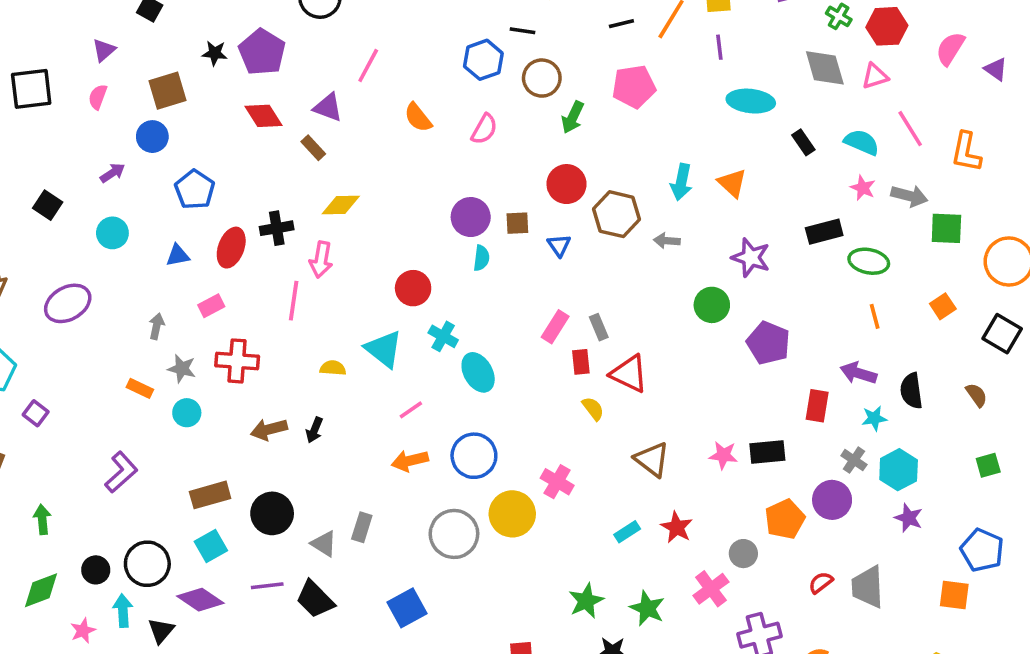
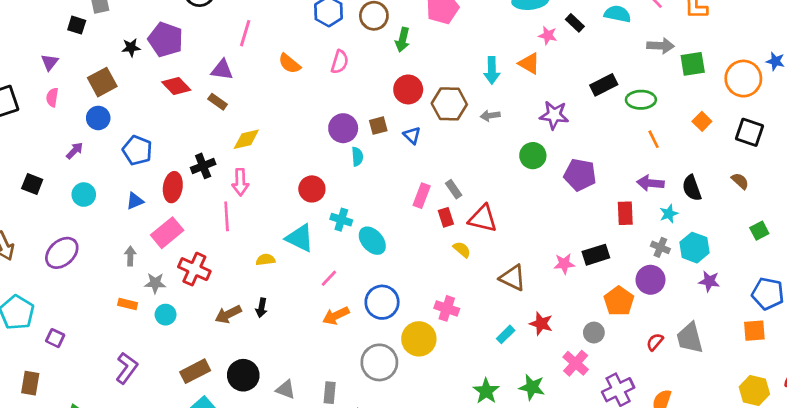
pink star: (863, 188) -> (548, 35), moved
pink rectangle: (211, 306) -> (167, 233), size x1.6
red cross: (237, 361) -> (194, 269), turned 32
gray rectangle: (362, 527) -> (330, 393), moved

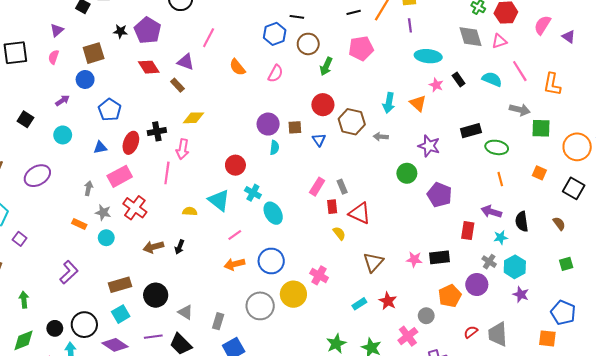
orange square: (702, 121) -> (539, 173), turned -32
brown triangle: (513, 278) -> (373, 262), turned 35

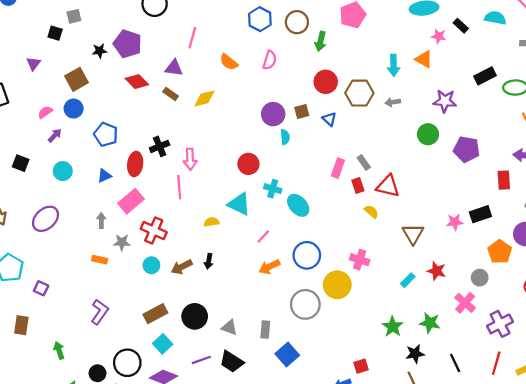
pink semicircle: (54, 57) -> (45, 112), moved, turned 48
yellow diamond: (193, 118) -> (205, 98), moved
cyan circle: (106, 238) -> (151, 265), moved

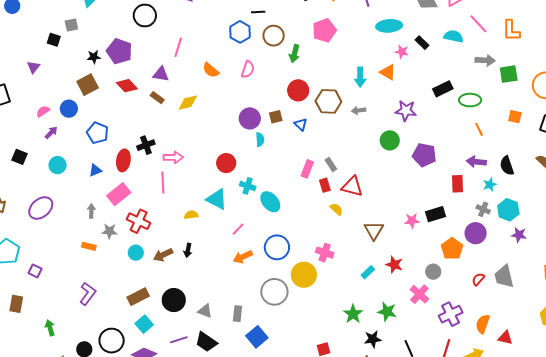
brown square: (77, 79) -> (88, 85), moved
pink arrow: (190, 159) -> (173, 157), turned -90

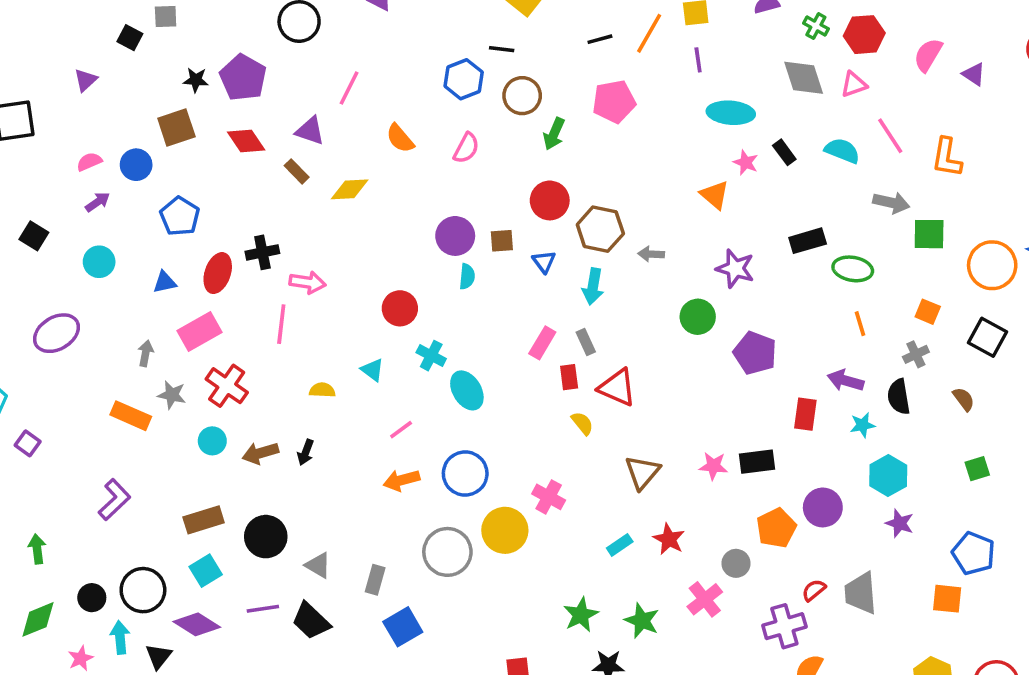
cyan arrow: (360, 77) -> (593, 286), moved
cyan triangle: (217, 199) -> (372, 370), size x0.6
gray cross: (483, 209) -> (916, 354), moved, turned 32
orange rectangle: (89, 246) -> (131, 416), size x1.5
purple cross: (451, 314) -> (784, 626), moved

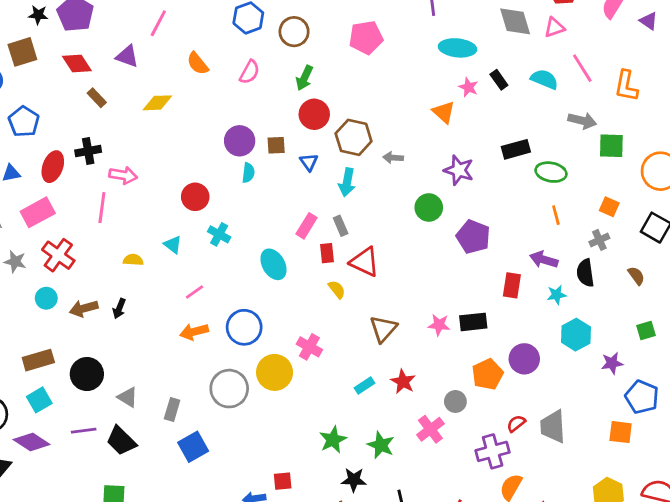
green arrow: (554, 134) -> (304, 78), moved
brown rectangle: (297, 171) -> (97, 98), moved
cyan ellipse: (467, 390) -> (273, 264), moved
purple star: (900, 523) -> (612, 363), moved, turned -30

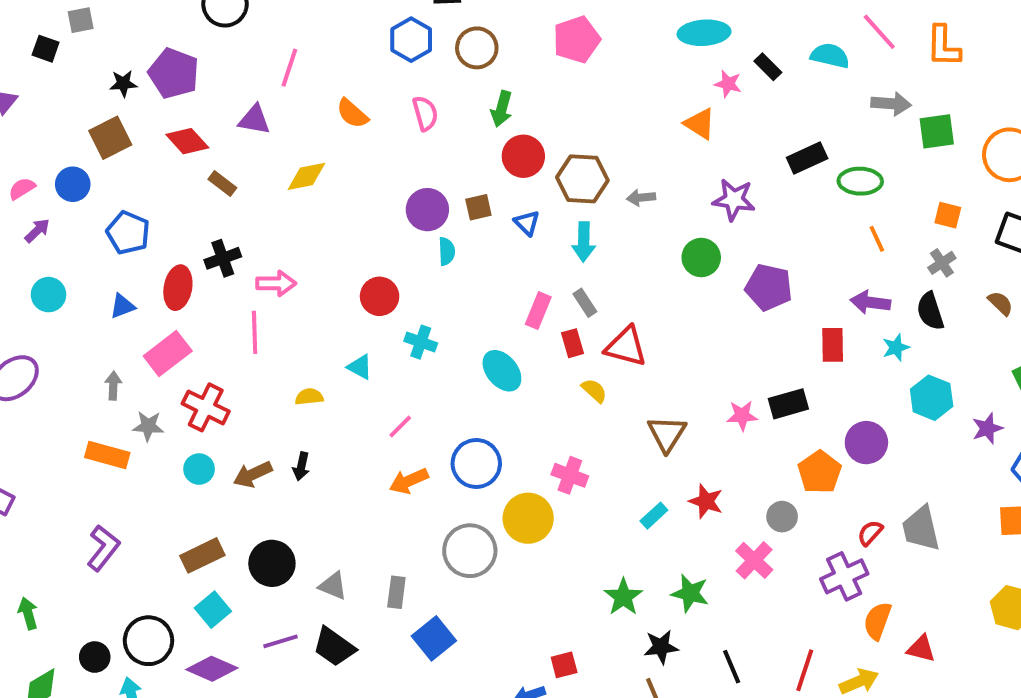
pink semicircle: (250, 72) -> (425, 113), turned -35

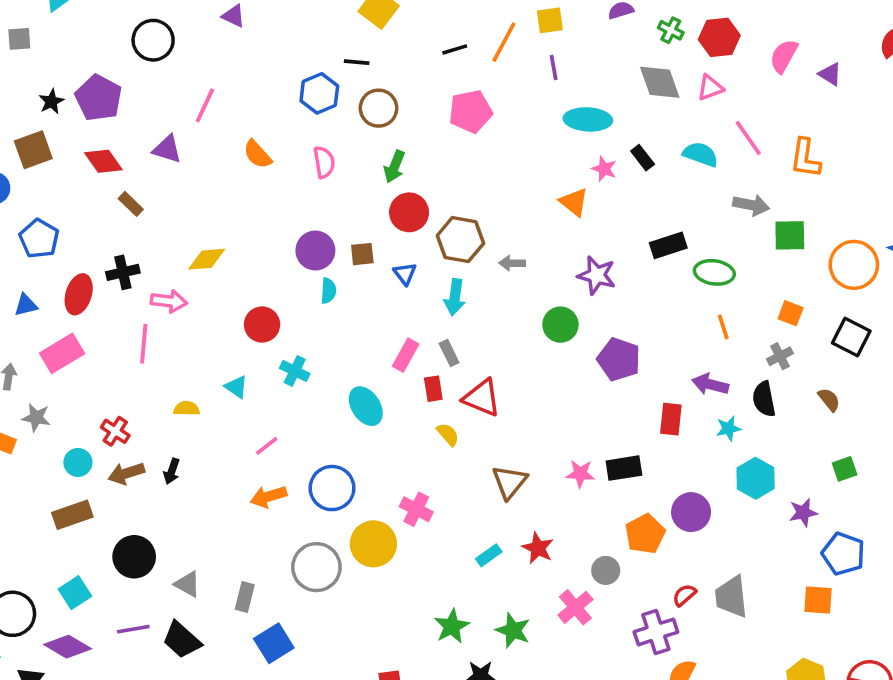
black star: (123, 83) -> (51, 102), turned -30
yellow diamond: (306, 176) -> (207, 259), moved
red cross: (206, 407) -> (115, 431), moved, size x0.7
brown rectangle: (202, 555) -> (72, 515), moved

